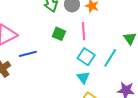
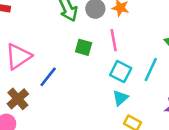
blue line: (28, 54) -> (48, 77), turned -30
cyan triangle: (83, 77) -> (120, 98), turned 32

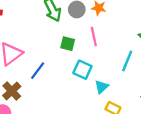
cyan square: (121, 72) -> (82, 70), moved

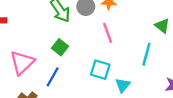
green square: (68, 44) -> (60, 47), moved, turned 32

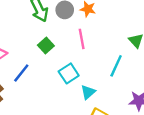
green square: (60, 47) -> (46, 45), moved
cyan square: (100, 70) -> (69, 73), turned 30

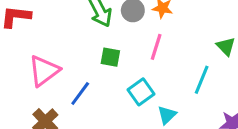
pink line: (82, 39) -> (156, 47), turned 30
green square: (46, 45) -> (110, 57), turned -35

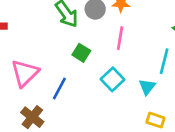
green square: (110, 57) -> (81, 53), turned 30
cyan triangle: (167, 115) -> (147, 87), moved

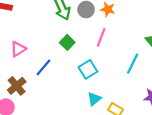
pink triangle: (25, 73) -> (18, 49), size x0.7
cyan triangle: (147, 87) -> (94, 99), moved

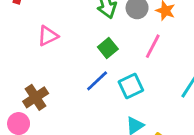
pink triangle: (18, 49) -> (48, 36), moved
blue line: (43, 67) -> (97, 81), moved

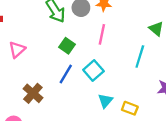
brown cross: (36, 97) -> (33, 93), moved

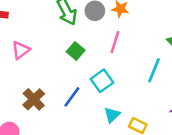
blue line: (66, 74) -> (72, 97), moved

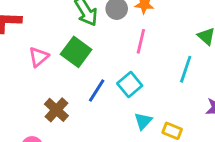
green square: (76, 51) -> (76, 52), moved, size x1.5
blue line: (72, 97) -> (97, 91), moved

